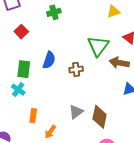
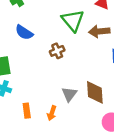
blue semicircle: (49, 60) -> (24, 32), moved, turned 120
orange arrow: (50, 132) -> (52, 113), moved

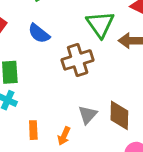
brown cross: (57, 51) -> (78, 60), size x1.6

